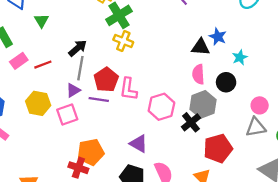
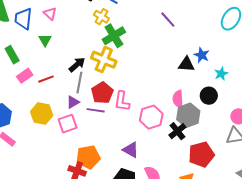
yellow cross: (123, 41) -> (104, 60), moved, size x1.4
pink semicircle: (198, 74) -> (178, 99), moved

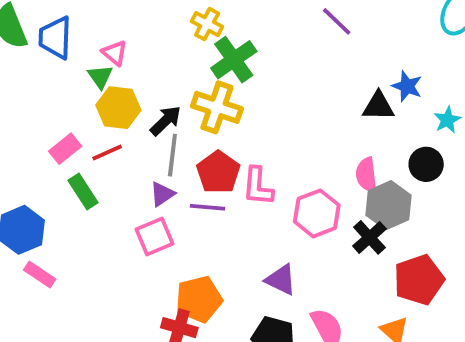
pink triangle: (50, 14) -> (115, 53), moved
green rectangle: (12, 55) -> (83, 191), moved
yellow hexagon: (42, 113) -> (118, 108), moved

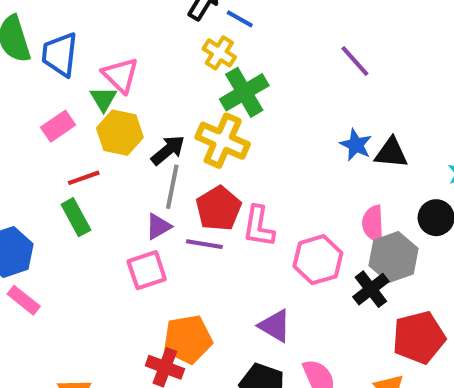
pink triangle: (115, 53) -> (120, 75), size x1.4
blue star: (407, 86) -> (356, 145), moved
pink rectangle: (65, 149) -> (58, 126), moved
red line: (107, 153) -> (84, 178), moved

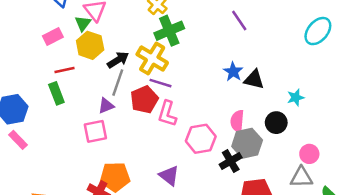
purple line: (204, 244) -> (161, 83), moved

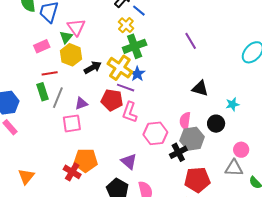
blue star: (233, 72) -> (137, 74), moved
gray line: (118, 83) -> (58, 98), moved
red pentagon: (144, 100) -> (112, 100), turned 30

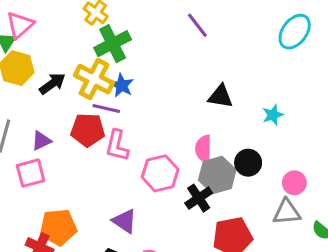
pink triangle: (76, 27) -> (20, 25), turned 30
black circle: (216, 124) -> (248, 163), moved

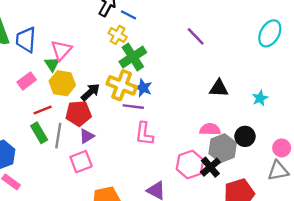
red pentagon: (88, 130) -> (78, 113), moved
pink semicircle: (203, 149) -> (210, 129), turned 96
pink hexagon: (160, 173) -> (190, 164), moved

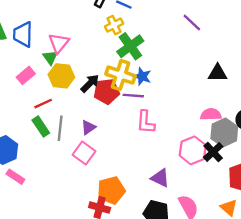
yellow cross: (118, 35) -> (114, 25), turned 36
red pentagon: (78, 113) -> (107, 91), moved
pink square: (81, 162) -> (84, 153), turned -30

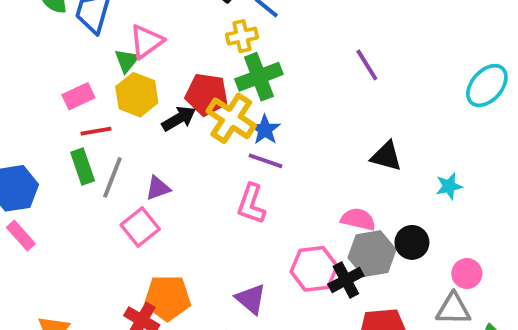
pink rectangle: (26, 75) -> (78, 96), moved
red pentagon: (107, 91) -> (207, 94), moved
purple line: (133, 96) -> (265, 161), moved

